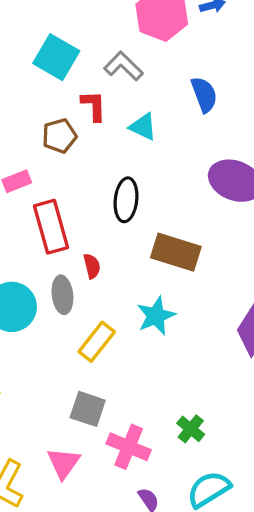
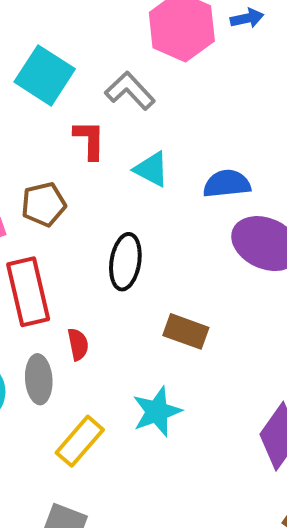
blue semicircle: (204, 95) -> (227, 184), moved, turned -78
brown pentagon: (59, 136) -> (44, 204), moved
brown rectangle: (176, 252) -> (186, 331), size x0.7

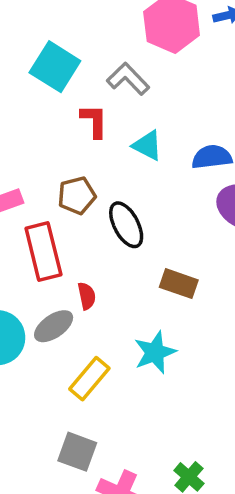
brown pentagon: (44, 204) -> (77, 195), moved
black ellipse: (125, 262) -> (126, 225), turned -36
gray ellipse: (39, 379) -> (54, 326), turned 60

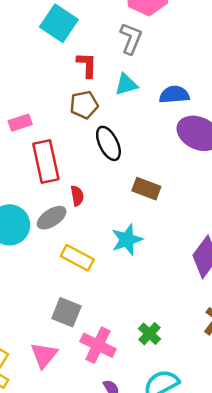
gray L-shape: (128, 79) -> (131, 38), moved, turned 64
cyan triangle: (147, 146) -> (126, 84), turned -45
brown pentagon: (77, 195) -> (84, 105), moved
yellow rectangle: (89, 379) -> (77, 258), turned 76

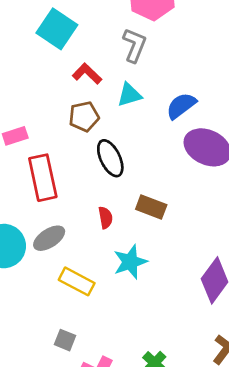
red L-shape: (87, 65) -> (87, 74), turned -48
blue semicircle: (174, 95) -> (181, 106), turned -32
red semicircle: (77, 196) -> (106, 218), moved
gray square: (66, 312) -> (65, 340), size x0.7

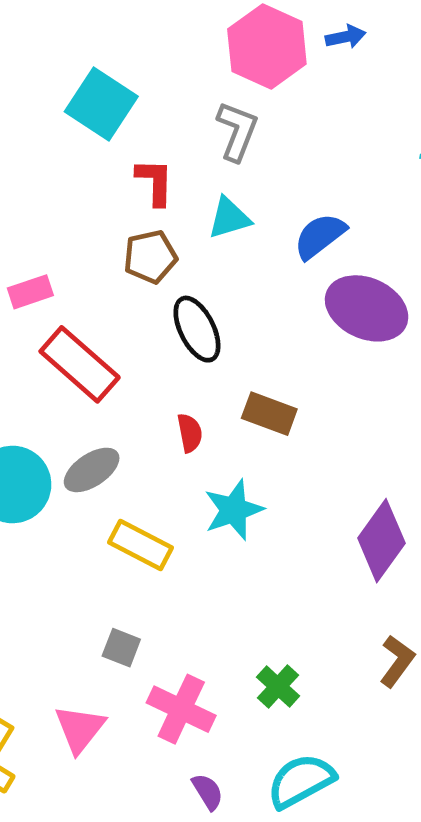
red L-shape: (87, 74) -> (155, 182), turned 48
red rectangle: (43, 178) -> (80, 364), turned -36

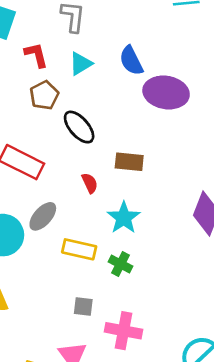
blue semicircle: (320, 236) -> (131, 61), turned -64
green cross: (278, 686) -> (121, 264), moved

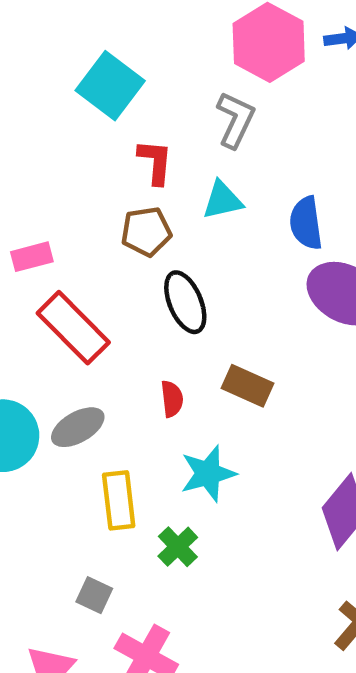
yellow rectangle: (79, 249) -> (119, 500), turned 52

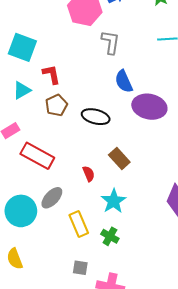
gray L-shape: (235, 120) -> (111, 42), moved
cyan triangle: (222, 200) -> (22, 90), moved
black ellipse: (185, 302) -> (96, 117), moved, turned -36
brown rectangle: (248, 386) -> (119, 159), turned 40

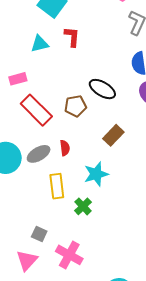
brown pentagon: (56, 105) -> (75, 106), moved
brown rectangle: (119, 159) -> (113, 135), turned 70
red semicircle: (89, 174) -> (65, 148), moved
gray square: (80, 268) -> (39, 234), moved

